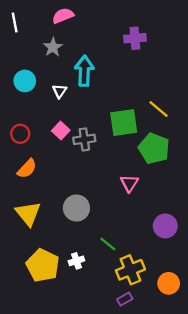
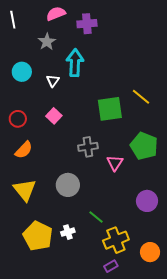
purple cross: (135, 38) -> (87, 24), moved
gray cross: (84, 139) -> (88, 147), moved
green pentagon: (154, 148) -> (144, 146), moved

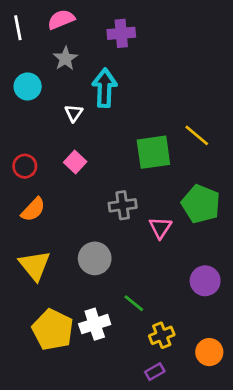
pink semicircle: (56, 14) -> (61, 19), moved
cyan circle: (22, 72) -> (28, 86), moved
white cross: (68, 232) -> (95, 324), size x1.5
yellow cross: (116, 240) -> (162, 335), size x0.7

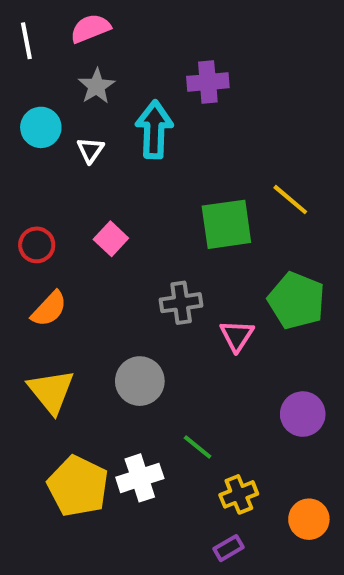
purple cross: (121, 33) -> (208, 82), moved
white triangle: (74, 113) -> (90, 150), moved

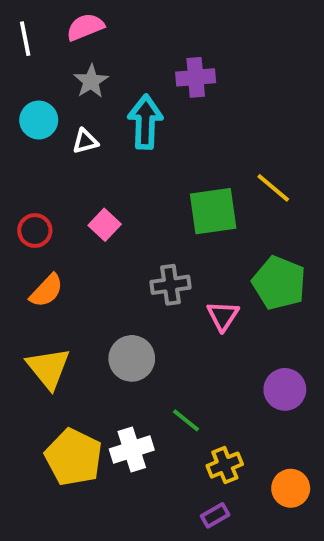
white triangle: (90, 150) -> (85, 141), turned 40

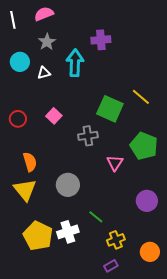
green square: (213, 211) -> (110, 109), turned 32
gray cross: (171, 285) -> (88, 136), moved
orange semicircle: (46, 291) -> (30, 162), moved, turned -60

